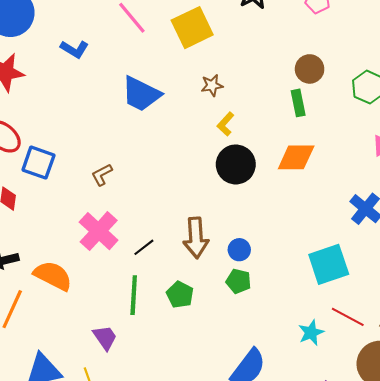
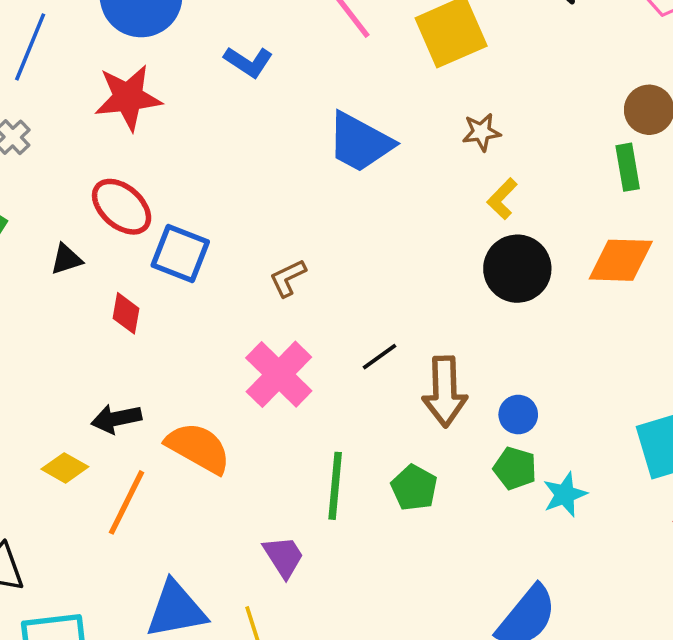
black line: (144, 247) -> (380, 357), moved
cyan star: (311, 333) -> (565, 494), moved

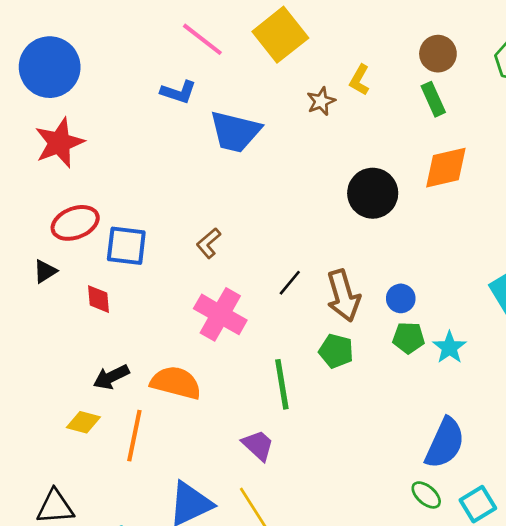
blue L-shape: (248, 62) -> (178, 92), moved
yellow L-shape: (502, 199) -> (360, 80), moved
red ellipse: (122, 207) -> (75, 223), turned -48
green pentagon: (414, 488) -> (336, 351), moved

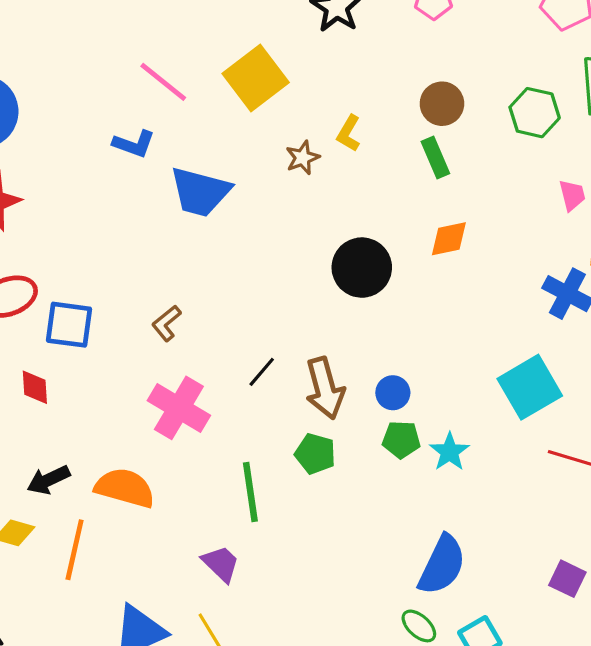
orange diamond: (446, 168) -> (449, 239), size x0.7

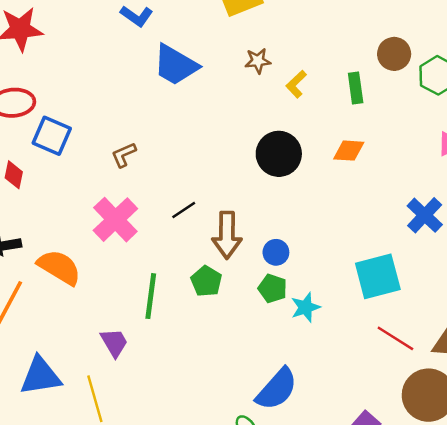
brown circle: (442, 104) -> (394, 54), moved
yellow L-shape: (349, 133) -> (296, 84), moved

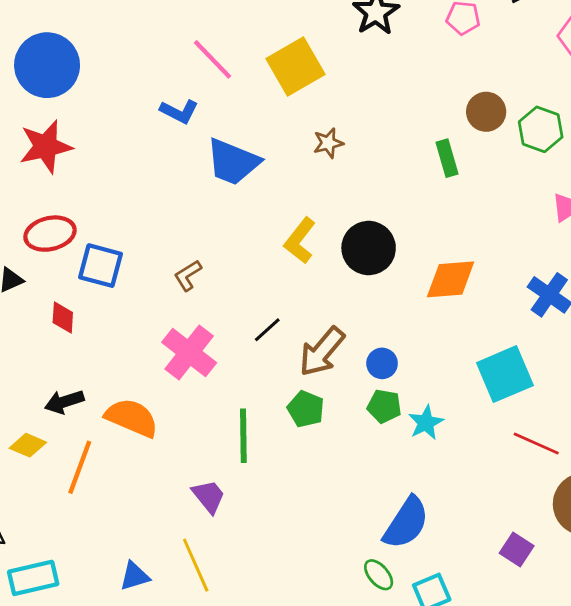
yellow L-shape: (296, 84) -> (300, 241), moved, size x1.4
orange diamond: (349, 151) -> (451, 279), moved, size x1.4
brown arrow: (227, 235) -> (322, 352), turned 48
blue triangle: (40, 376) -> (134, 576), moved, size x0.6

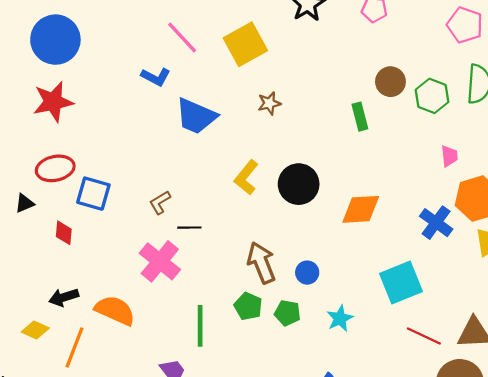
black line: (267, 330) -> (189, 228), moved, turned 40
brown arrow: (322, 352) -> (261, 263), turned 117
green pentagon: (384, 406) -> (287, 313), moved

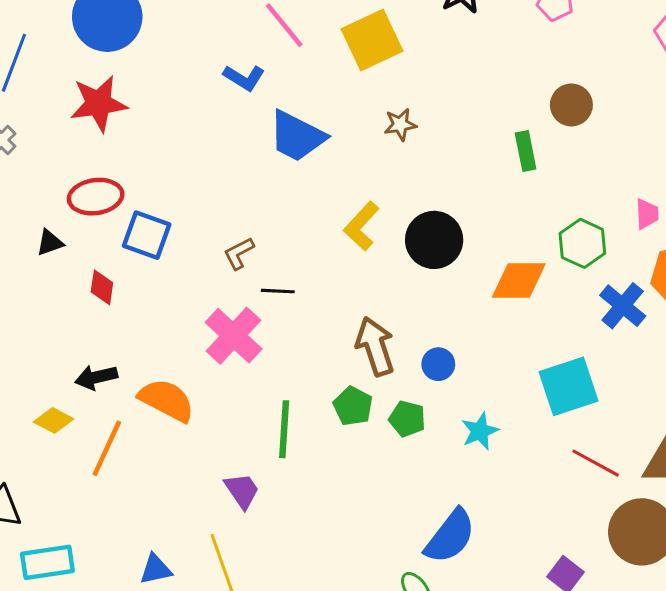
green hexagon: (432, 96) -> (582, 243), moved

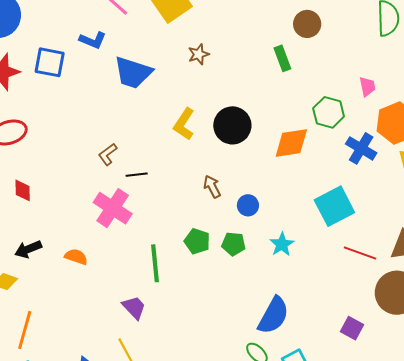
blue square: (147, 235) -> (50, 62), moved
brown arrow: (375, 346) -> (212, 187), moved, size x0.6
orange semicircle: (167, 400) -> (76, 257), size x0.6
orange line: (107, 448) -> (25, 330), moved

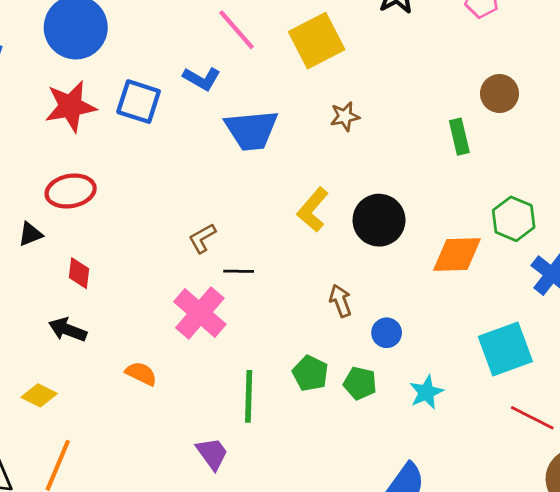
blue trapezoid: (133, 73) -> (251, 130), turned -30
black arrow: (28, 249) -> (68, 330), moved, turned 36

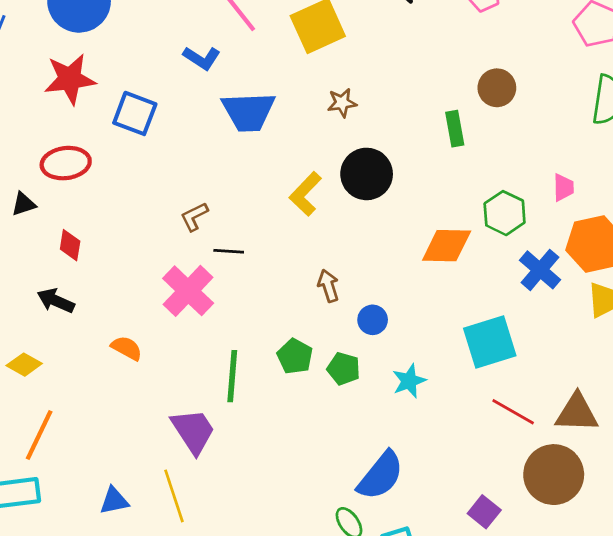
blue square: (139, 102) -> (135, 113), moved
black circle: (379, 220) -> (367, 174), moved
purple trapezoid: (212, 453) -> (193, 431), size x1.4

